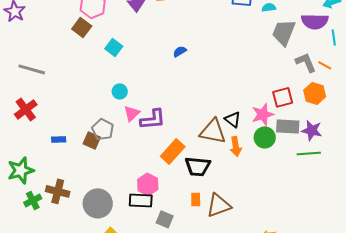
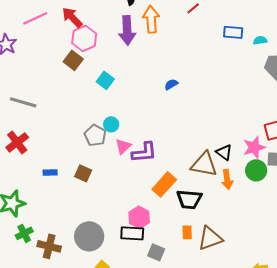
gray pentagon: (103, 129) -> (95, 135), moved
brown cross: (58, 191) -> (49, 246), moved

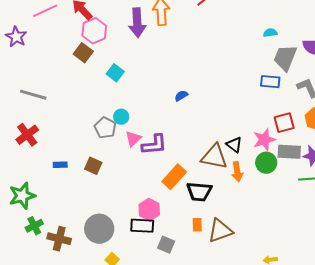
blue rectangle: (233, 32) -> (270, 82), moved
blue semicircle: (171, 84) -> (181, 96), moved

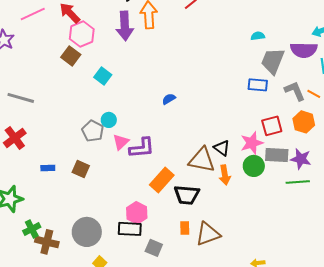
green cross: (34, 226) -> (32, 229), moved

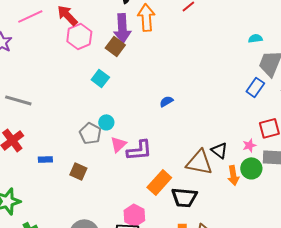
brown square: (71, 56) -> (115, 46), moved
blue rectangle: (258, 85) -> (255, 87), turned -60
pink star: (252, 143) -> (249, 145), size x0.6
blue rectangle: (48, 168) -> (45, 159), moved
orange arrow: (225, 175) -> (233, 175), moved

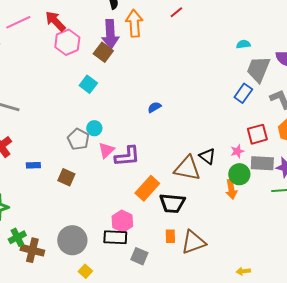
orange arrow: (233, 175) -> (231, 189), moved

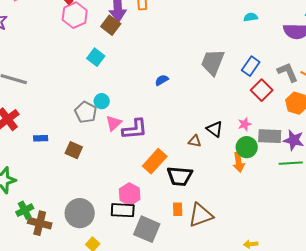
gray trapezoid: (258, 69) -> (213, 62), moved
red square: (257, 134) -> (262, 90), moved, turned -30
brown triangle: (187, 168) -> (195, 141), size x0.5
gray square: (139, 256) -> (147, 229), size x1.5

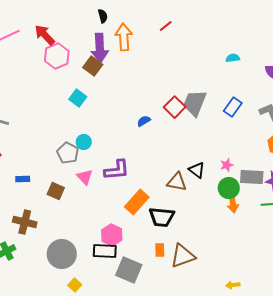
red square: (262, 90) -> (175, 107), moved
pink triangle: (114, 123) -> (85, 177), moved, turned -30
brown triangle: (195, 141) -> (177, 182), size x1.5
orange arrow: (239, 162) -> (233, 203), moved
brown cross: (40, 223) -> (25, 222), moved

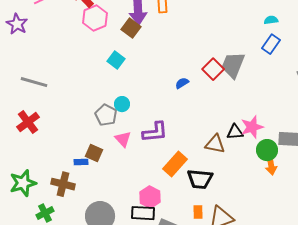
blue rectangle: (233, 107) -> (271, 44), moved
pink star: (227, 165) -> (252, 127), moved, size x1.6
black triangle: (197, 170) -> (235, 132), turned -42
blue rectangle: (23, 179) -> (81, 162), moved

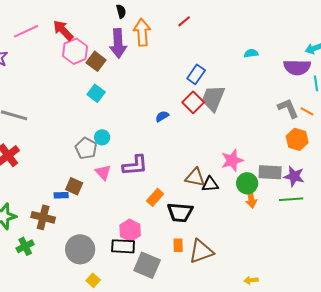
brown square: (131, 28) -> (96, 61), moved
blue rectangle: (271, 44) -> (196, 74), moved
black triangle: (235, 132) -> (210, 184), moved
orange rectangle: (175, 164) -> (155, 197), size x0.7

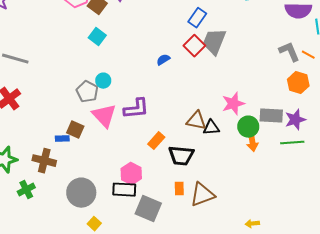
pink triangle: (103, 172) -> (104, 116), size x1.5
purple star: (294, 176) -> (295, 120), turned -30

